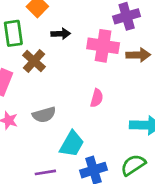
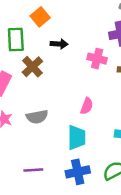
pink cross: (103, 46) -> (97, 59), size x0.7
cyan trapezoid: (72, 144) -> (77, 137), moved, turned -35

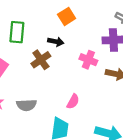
orange square: (40, 17) -> (67, 16), moved
brown cross: (32, 67) -> (41, 60), moved

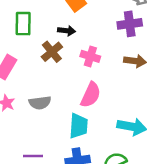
pink cross: (88, 60) -> (90, 56), moved
pink semicircle: (73, 102) -> (91, 95), size x1.5

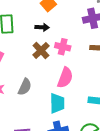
brown cross: (52, 52) -> (41, 50), moved
gray semicircle: (40, 103) -> (25, 87), turned -54

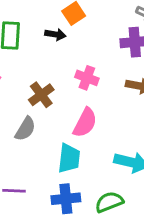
black arrow: (42, 27) -> (55, 34), moved
brown cross: (41, 50) -> (41, 95), moved

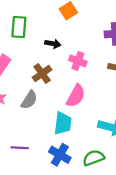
black arrow: (55, 34) -> (53, 44), moved
blue cross: (66, 199) -> (60, 155), turned 35

